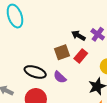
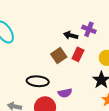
purple semicircle: (60, 77) -> (65, 93), moved, turned -40

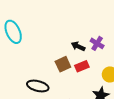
red rectangle: (78, 54) -> (82, 66), turned 32

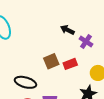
black arrow: (78, 46) -> (67, 30), moved

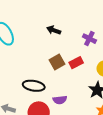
black arrow: (67, 30) -> (54, 30), moved

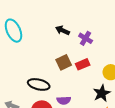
purple cross: (89, 39) -> (86, 38), moved

